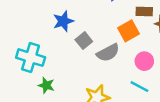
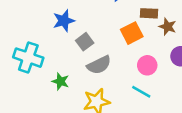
gray semicircle: (108, 53) -> (99, 65), moved
green star: (46, 85) -> (60, 81), moved

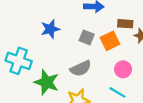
gray square: (85, 42) -> (87, 37), moved, turned -32
green star: (60, 81) -> (47, 82), size x1.6

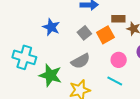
blue star: (50, 29) -> (51, 27), turned -30
gray square: (87, 37) -> (84, 33), turned 32

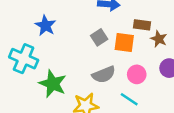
blue star: (51, 27) -> (45, 26), moved
orange square: (105, 35) -> (124, 43), turned 30
gray semicircle: (80, 61) -> (104, 75), moved

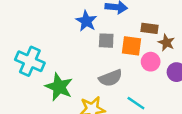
blue star: (45, 26) -> (86, 21), moved
gray square: (99, 37) -> (106, 41), turned 35
pink circle: (137, 74) -> (151, 62), moved

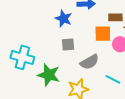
gray square: (106, 41) -> (68, 44), moved

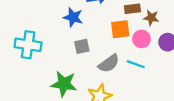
cyan cross: (22, 57) -> (28, 45), moved
cyan line: (113, 79) -> (136, 64), moved

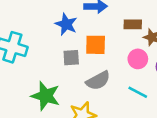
orange square: (120, 29) -> (96, 45), moved
cyan line: (136, 64) -> (138, 92), moved

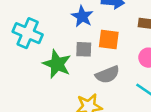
green star: (46, 96) -> (57, 64), moved

